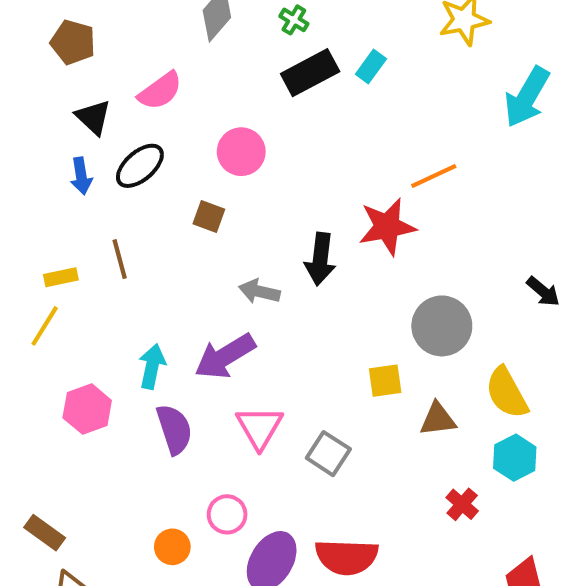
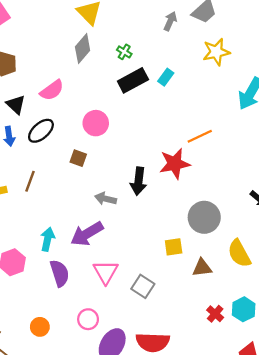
brown line: (120, 259) -> (30, 181), turned 35
cyan hexagon: (515, 458) -> (244, 309), moved
orange circle: (172, 547) -> (40, 327), moved

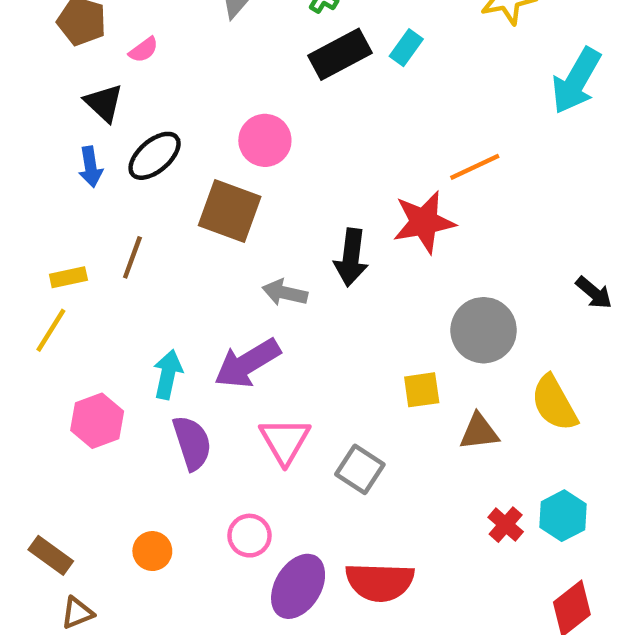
pink semicircle: (52, 90) -> (144, 50), moved, size x0.6
brown square: (78, 158) -> (230, 211), size x1.8

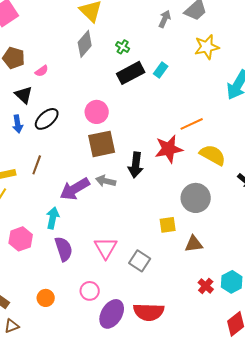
brown square: (230, 211) -> (102, 144), moved, turned -32
purple arrow: (247, 363) -> (75, 189), moved
yellow semicircle: (554, 403) -> (213, 155), moved, turned 148

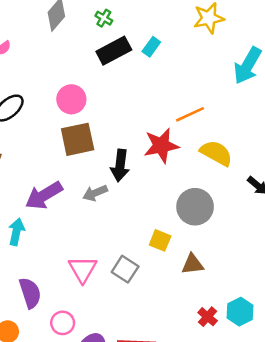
gray arrow: (106, 181) -> (95, 193), moved, turned -36
yellow square: (168, 225) -> (160, 240), turned 30
purple semicircle: (64, 249) -> (30, 293), moved
gray square: (140, 261) -> (125, 269), moved

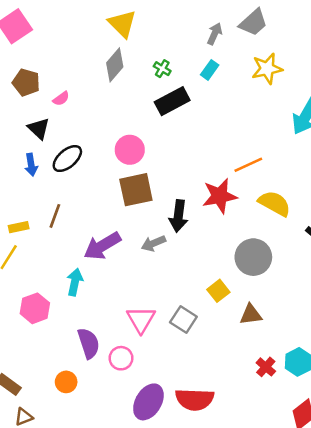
cyan rectangle: (151, 47) -> (210, 70), moved
yellow square: (160, 240) -> (218, 291), turned 30
pink circle: (63, 323) -> (121, 358), moved

